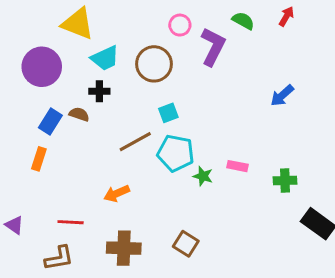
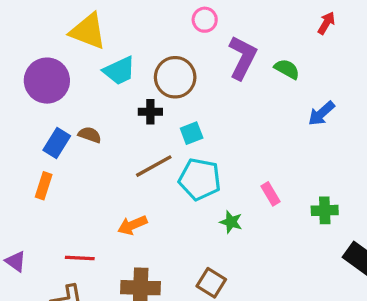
green semicircle: (243, 21) -> (287, 69), moved
pink circle: (180, 25) -> (205, 20), moved
black cross: (99, 91) -> (150, 112), moved
pink rectangle: (237, 166) -> (270, 194), turned 48
green star: (203, 176) -> (231, 222), moved

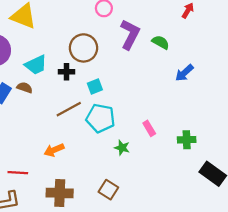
cyan trapezoid: (119, 71) -> (36, 65), moved

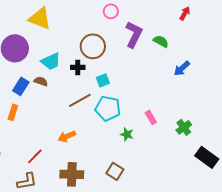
green cross: (187, 140) -> (184, 127), turned -35
red line: (18, 173) -> (35, 156), turned -48

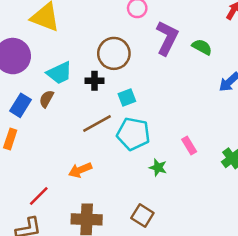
brown semicircle: (41, 81) -> (46, 99), turned -80

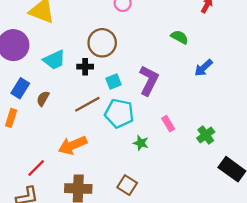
purple L-shape: (167, 38) -> (149, 80), moved
brown semicircle: (46, 99) -> (43, 99), moved
orange arrow: (80, 170) -> (73, 145), size x1.4

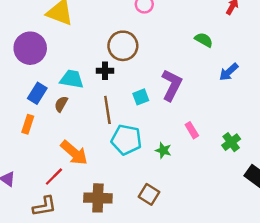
cyan trapezoid: (54, 60) -> (72, 79), moved, turned -145
cyan square: (114, 82) -> (141, 97), moved
brown line: (87, 104) -> (107, 110), turned -70
cyan pentagon: (119, 113) -> (126, 140), moved
orange arrow: (73, 145) -> (74, 153), moved, turned -116

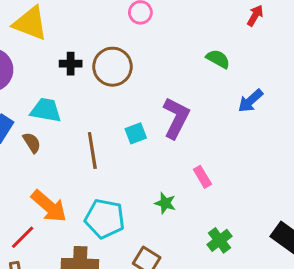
black cross: (105, 71) -> (71, 64), moved
brown semicircle: (61, 104) -> (32, 143), turned 119
cyan pentagon: (126, 140) -> (105, 219), moved
green cross: (231, 142) -> (219, 240), moved

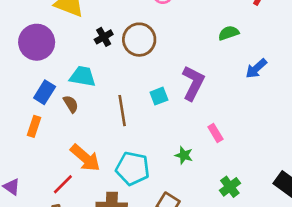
green semicircle: (218, 59) -> (229, 33), turned -48
black cross: (71, 64) -> (104, 37), turned -30

